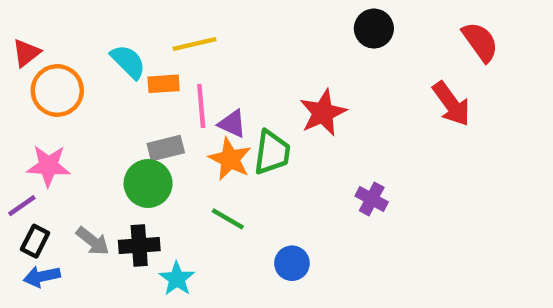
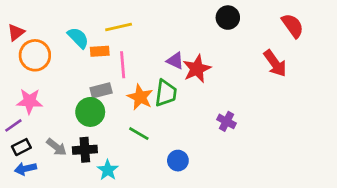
purple triangle: (232, 124) -> (175, 61), moved
black rectangle: (35, 241) -> (21, 147), turned 36

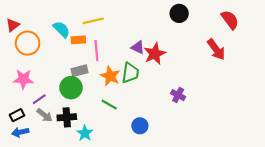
purple line: (13, 125) -> (39, 99), moved

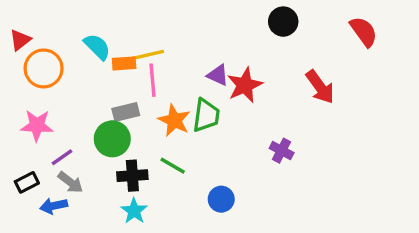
yellow line: (93, 21) -> (147, 55), moved
red arrow: (216, 49) -> (320, 87), moved
black cross: (67, 117) -> (132, 176), moved
blue arrow: (20, 132) -> (54, 206), moved

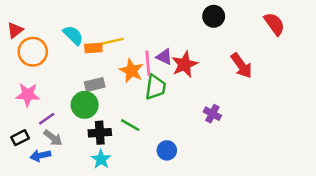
pink line: (152, 80) -> (148, 63), moved
orange star: (174, 120) -> (131, 71), moved

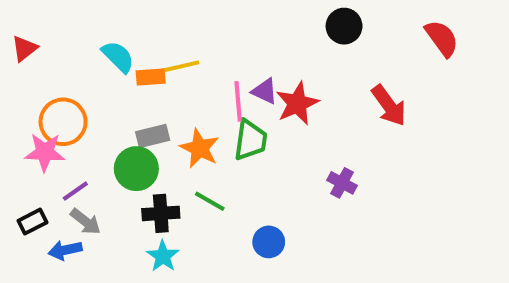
orange circle: (33, 52) -> (63, 122), moved
orange star: (131, 71) -> (199, 148), moved

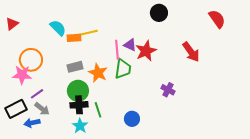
black circle: (344, 26) -> (159, 13), moved
green circle: (136, 169) -> (78, 91), moved
green line: (210, 201) -> (98, 110), moved, turned 42
black rectangle: (33, 222) -> (16, 109), size x1.5

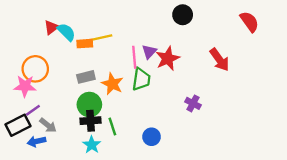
red triangle: (12, 24) -> (51, 27), moved
purple triangle: (130, 45) -> (149, 52), turned 48
purple line: (37, 94) -> (33, 110), moved

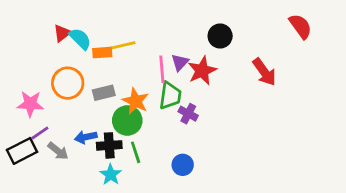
black circle: (183, 15) -> (220, 36), moved
orange circle: (35, 69) -> (68, 83), moved
purple cross: (193, 103) -> (188, 114), moved
green circle: (89, 105) -> (127, 120), moved
blue arrow: (36, 141) -> (86, 137), moved

